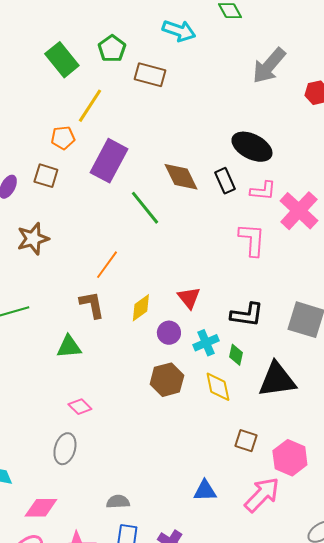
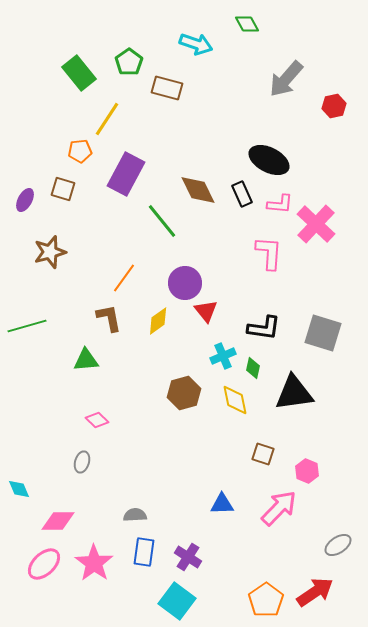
purple circle: (169, 333) -> (185, 283), moved, size x1.4
gray ellipse: (65, 449) -> (82, 462), size x0.7
pink hexagon: (290, 458) -> (307, 471), size x0.7

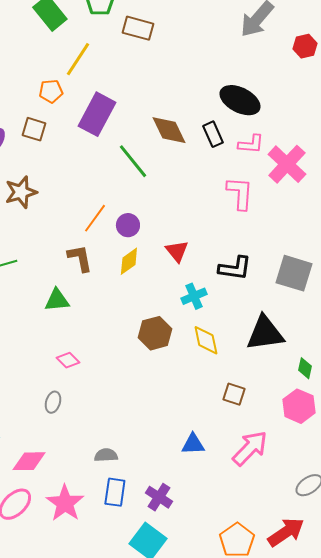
purple circle: (185, 283) -> (128, 225), moved, size x0.7
green diamond: (253, 368) -> (305, 368), moved
pink hexagon: (307, 471) -> (299, 406), moved, size x1.4

